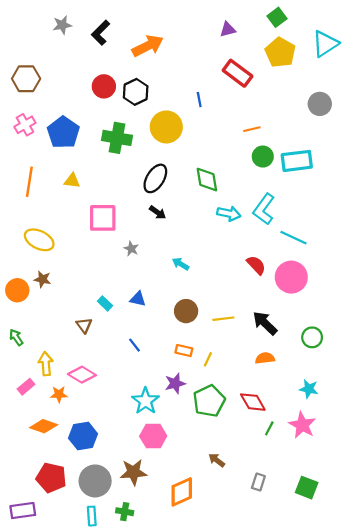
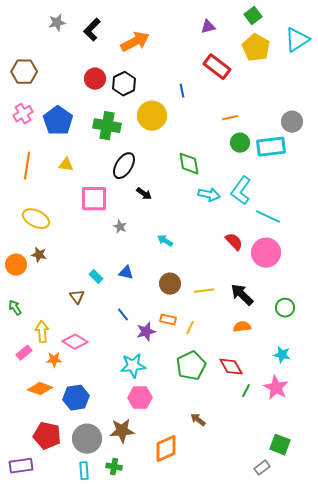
gray circle: (320, 104) -> (292, 122), moved
black ellipse: (155, 178) -> (124, 166), moved
purple star: (175, 383) -> (146, 332), moved
cyan star: (146, 401) -> (133, 366), turned 30
gray rectangle: (258, 482) -> (262, 468), moved, turned 35

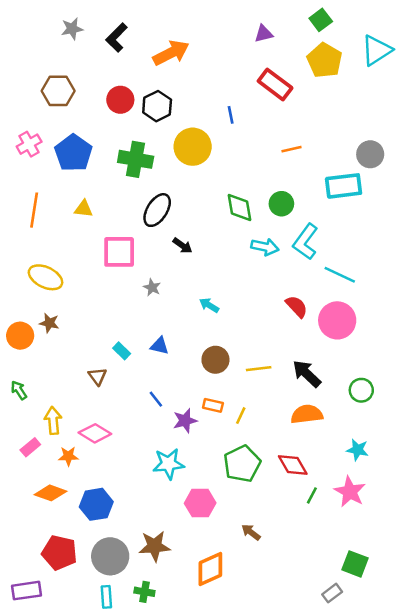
brown hexagon: (24, 72) -> (58, 91), moved
green circle: (240, 143) -> (281, 204), moved
orange semicircle: (242, 327) -> (307, 414), size x1.4
pink hexagon: (140, 398) -> (200, 503), moved

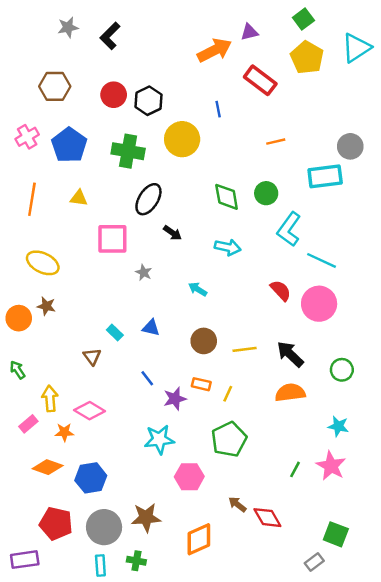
orange arrow: (171, 53) -> (215, 50), moved
cyan arrow: (265, 247) -> (228, 247), moved
red diamond: (293, 465) -> (267, 518), moved

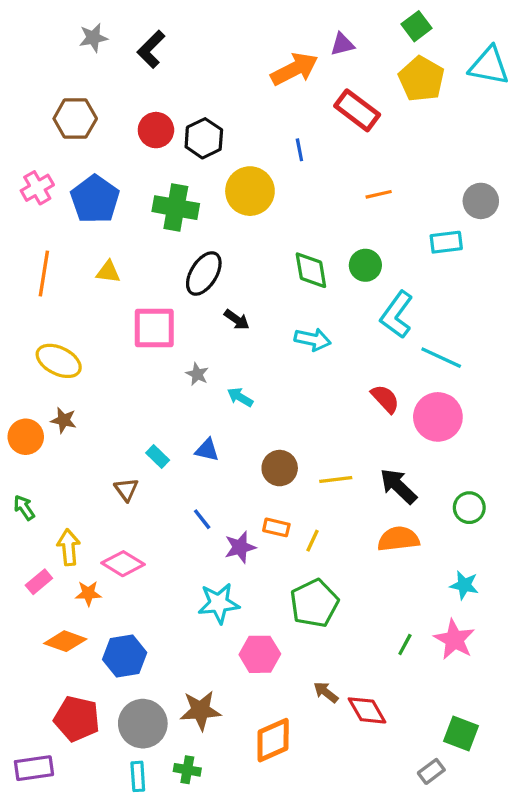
cyan triangle: (356, 48) -> (489, 66), turned 44
cyan rectangle: (325, 176) -> (446, 242), size x0.7
cyan arrow: (198, 289) -> (240, 397), moved

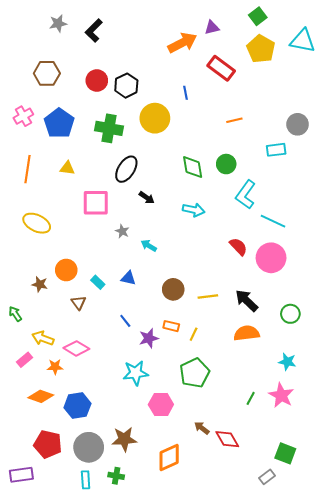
brown star: (64, 420) -> (40, 284), moved
orange circle: (26, 437) -> (66, 270), moved
yellow arrow: (69, 547) -> (43, 338), turned -65

